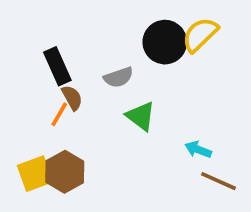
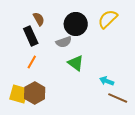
black circle: (165, 42) -> (76, 24), moved
brown semicircle: (72, 98) -> (39, 19), moved
yellow square: (35, 174) -> (19, 94), turned 36

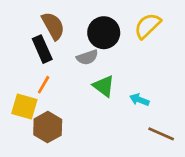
brown semicircle: (39, 19) -> (53, 26), size x1.5
cyan arrow: (107, 81) -> (139, 100), moved
yellow square: (19, 94) -> (24, 107), moved

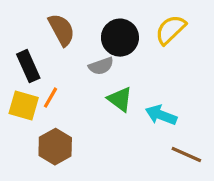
black rectangle: (42, 49) -> (28, 66), moved
cyan arrow: (139, 100) -> (161, 115), size x1.4
yellow square: (24, 107) -> (24, 106), moved

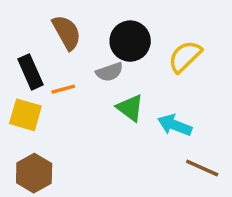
yellow semicircle: (171, 30) -> (185, 56), moved
orange line: (50, 98) -> (63, 89), moved, turned 45
brown hexagon: (55, 147) -> (34, 173), moved

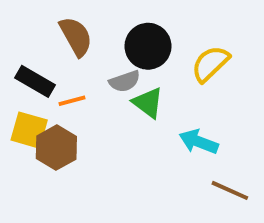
black rectangle: (31, 72) -> (35, 81), turned -36
green triangle: (130, 108) -> (148, 103), moved
brown hexagon: (34, 173) -> (56, 148), moved

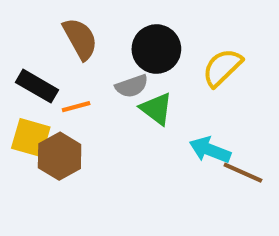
brown line: (230, 190) -> (243, 173), moved

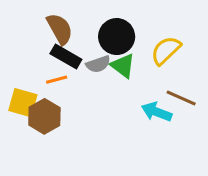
black rectangle: (37, 86) -> (66, 57), moved
green triangle: (156, 109) -> (123, 66), moved
brown line: (243, 173) -> (181, 98), moved

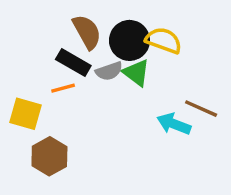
brown semicircle: (60, 29) -> (87, 32), moved
yellow semicircle: (166, 50) -> (164, 40), moved, turned 64
brown hexagon: (44, 116) -> (49, 156), moved

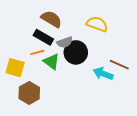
brown semicircle: (87, 32) -> (52, 19), turned -30
black circle: (129, 40) -> (76, 52), moved
green triangle: (136, 73) -> (52, 62), moved

